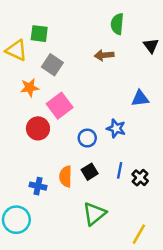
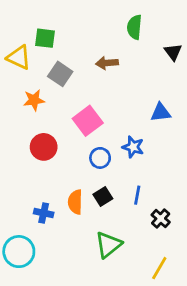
brown arrow: (104, 55) -> (107, 63), moved
pink square: (60, 106) -> (88, 121), moved
black cross: (140, 178) -> (161, 219), moved

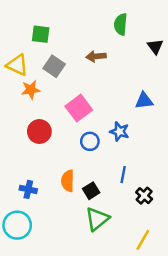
yellow triangle: (19, 57) -> (17, 65), moved
black square: (103, 196) -> (91, 191), moved
blue cross: (44, 213) -> (28, 189), moved

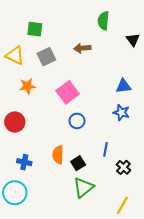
gray square: (54, 66) -> (46, 57), turned 30
orange star: (31, 90) -> (27, 86), moved
red circle: (39, 132) -> (15, 122), moved
blue star: (119, 132) -> (121, 113), moved

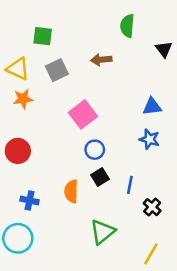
orange star: (27, 86) -> (23, 99), moved
black square: (78, 163) -> (100, 177), moved

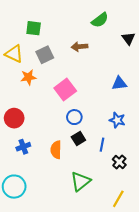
green semicircle: (127, 26) -> (100, 20), turned -132
orange star: (23, 99) -> (28, 77), moved
blue star: (149, 139) -> (117, 120), moved
blue cross: (30, 200) -> (23, 147), moved, turned -32

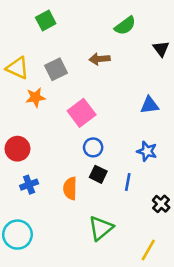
green square: (34, 28) -> (46, 21), moved, turned -35
black square: (78, 139) -> (98, 174), turned -32
black cross: (119, 162) -> (161, 204), moved

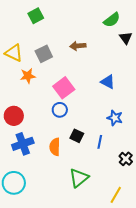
green semicircle: (125, 26) -> (112, 20), moved
blue triangle: (150, 105) -> (108, 82), moved, turned 35
blue circle: (93, 147) -> (60, 110), moved
blue cross: (29, 185) -> (23, 144), size x1.5

